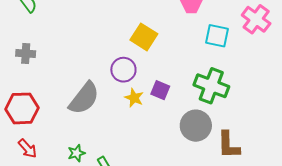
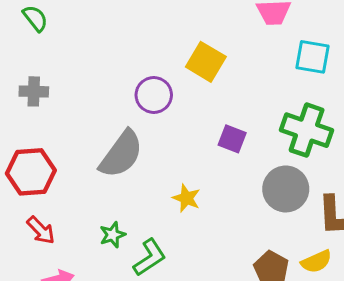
purple circle: (123, 70) -> (154, 95), moved
yellow star: (134, 98) -> (186, 198), moved

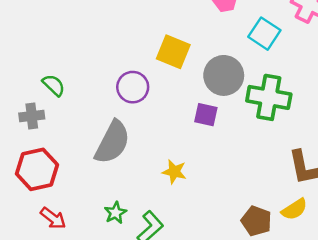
green semicircle: (35, 18) -> (54, 85), moved
cyan square: (312, 57) -> (264, 34), turned 32
gray cross: (34, 91) -> (32, 116), moved
gray circle: (286, 189) -> (224, 75), moved

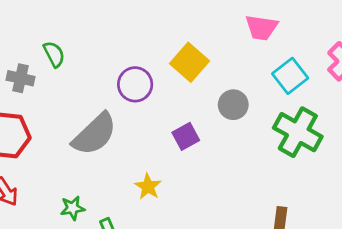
gray circle: (224, 75) -> (233, 105), size x0.7
green cross: (269, 97) -> (298, 132), moved
purple square: (206, 115) -> (186, 136), moved, turned 30

